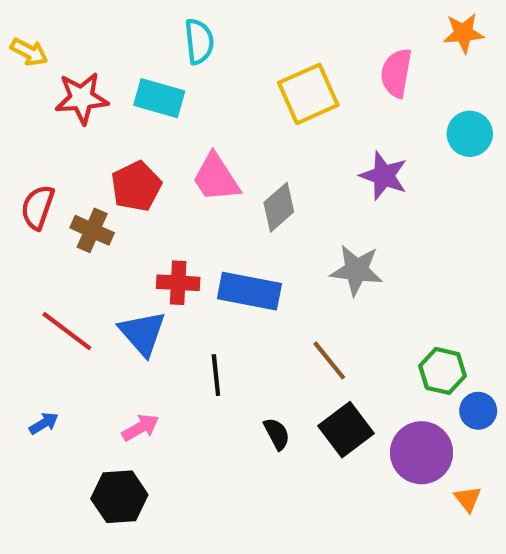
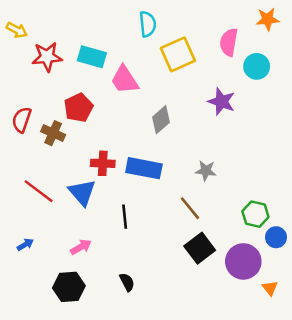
cyan semicircle: (199, 41) -> (148, 24), moved
cyan circle: (470, 134) -> (257, 66), moved
pink trapezoid: (216, 178) -> (125, 80), moved
gray star: (356, 270) -> (206, 171), moved, size x0.7
black semicircle: (277, 434) -> (127, 282), moved

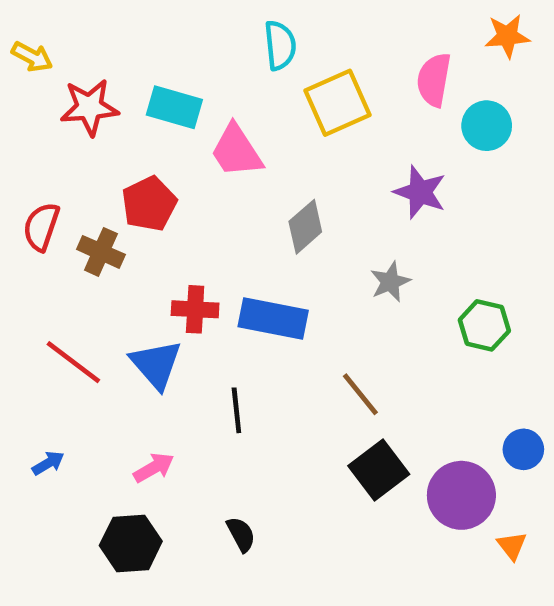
gray star: (206, 171) -> (390, 282), moved, turned -30
green hexagon: (255, 214) -> (484, 325), moved

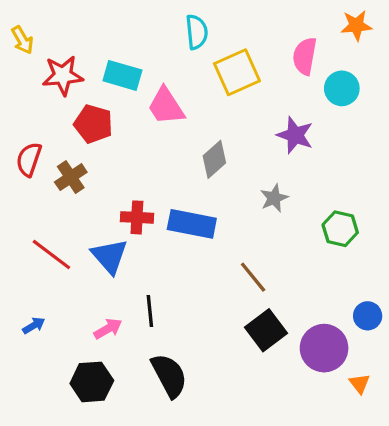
yellow arrow: (32, 57) -> (22, 40), turned 32
red pentagon: (149, 204) -> (93, 124), moved, turned -30
brown cross: (101, 252) -> (71, 177), turned 32
black line: (236, 410) -> (150, 311), moved
black semicircle: (241, 534) -> (169, 376), size x1.8

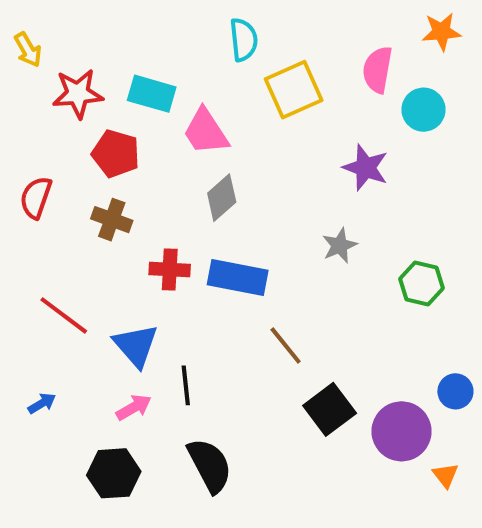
gray diamond: (214, 159) -> (222, 198), moved
brown cross: (71, 177) -> (112, 220), moved, turned -36
blue triangle: (110, 256) -> (136, 345), moved
brown line: (253, 277) -> (286, 345), moved

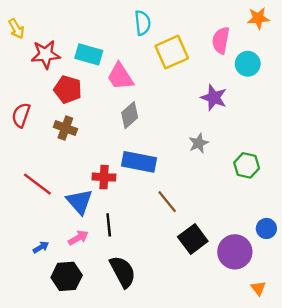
red cross: (170, 269) -> (104, 177), moved
blue arrow: (42, 403) -> (41, 247), moved
orange triangle: (445, 475) -> (258, 288), moved

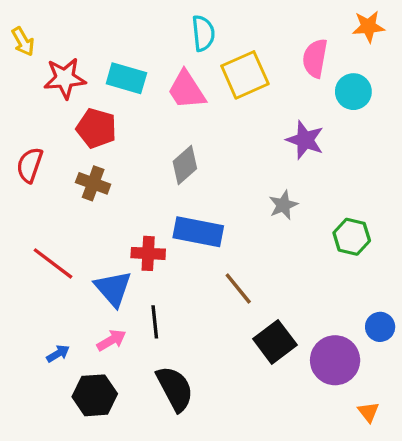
pink trapezoid: (120, 77) -> (187, 90), moved

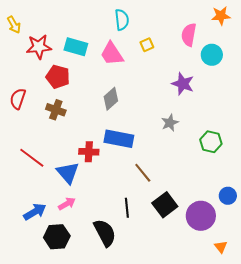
yellow square: (245, 75) -> (147, 45), size x0.5
black line: (155, 322) -> (127, 208), moved
blue arrow: (58, 354) -> (35, 212), size x1.6

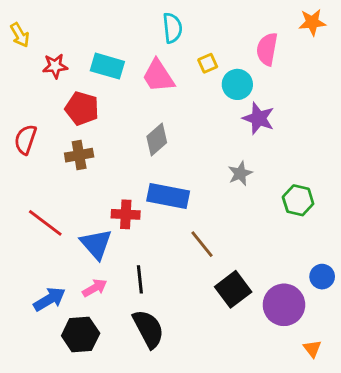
red star: (39, 47) -> (55, 66), size x0.7
cyan circle: (212, 55) -> (237, 84), moved
brown cross: (56, 110) -> (79, 155), turned -30
black line: (127, 208) -> (140, 279), moved

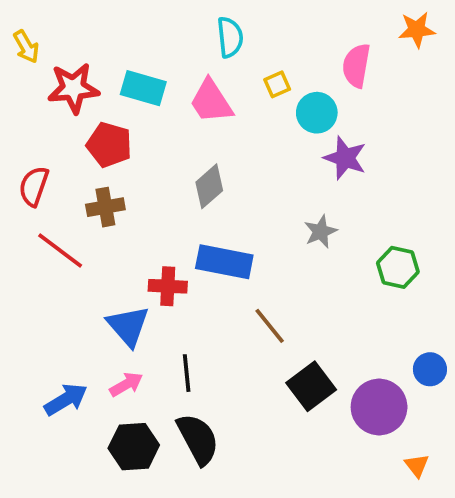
red star: (55, 66) -> (73, 88), size x1.5
red line: (45, 223) -> (60, 250), moved
black hexagon: (81, 334) -> (134, 447), moved

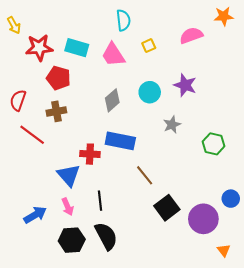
pink semicircle: (356, 66) -> (191, 35), turned 60
cyan circle: (317, 113) -> (150, 92), moved
pink arrow: (126, 384) -> (68, 207), turned 96

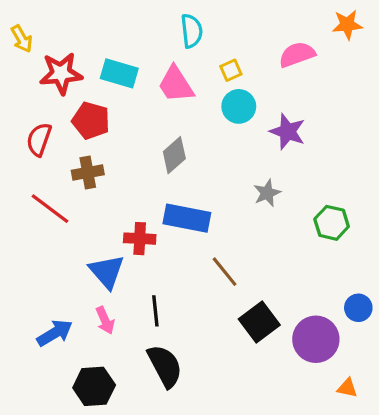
cyan circle: (150, 92) -> (239, 106), moved
red semicircle: (18, 100) -> (39, 139), moved
black hexagon: (72, 240) -> (94, 386), moved
orange triangle: (224, 250) -> (347, 388), turned -40

